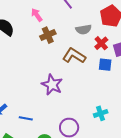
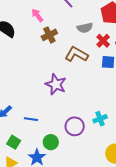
cyan cross: (101, 113) -> (100, 119), moved

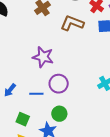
purple star: (56, 84) -> (43, 57), moved
purple circle: (75, 126) -> (59, 84), moved

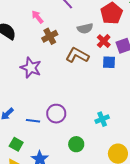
purple star: (43, 57) -> (31, 68), moved
green circle: (59, 114) -> (76, 144), moved

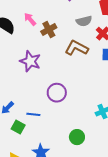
pink arrow: (37, 17) -> (30, 19), moved
purple circle: (56, 114) -> (57, 93), moved
green square: (16, 144) -> (18, 127), moved

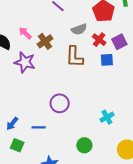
brown L-shape: (77, 48) -> (75, 57), turned -110
purple star: (30, 61) -> (25, 62), moved
green square: (18, 127) -> (17, 145), moved

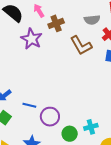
brown L-shape: (75, 57) -> (81, 45), turned -45
purple circle: (60, 103) -> (50, 117), moved
cyan cross: (107, 117) -> (91, 127), moved

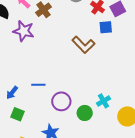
brown L-shape: (81, 45) -> (83, 45), moved
blue line: (29, 105) -> (38, 85), moved

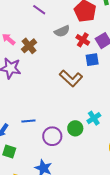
cyan cross: (104, 101) -> (94, 118), moved
green circle: (85, 113) -> (75, 128), moved

